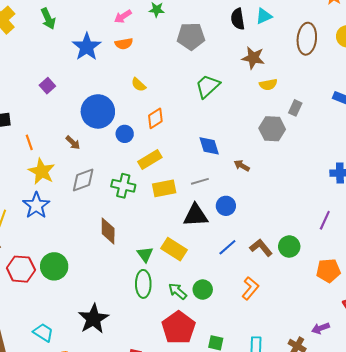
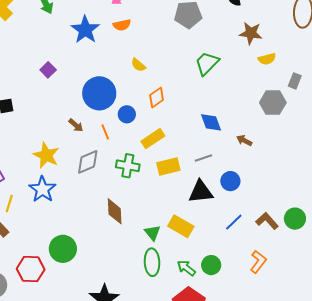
orange line: (29, 142) -> (105, 132), moved
red hexagon: (21, 269) -> (31, 269), moved

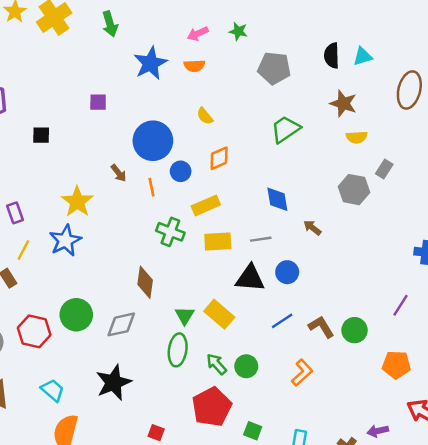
purple square: (48, 70) -> (98, 102), turned 35
gray diamond: (88, 162) -> (121, 324), moved

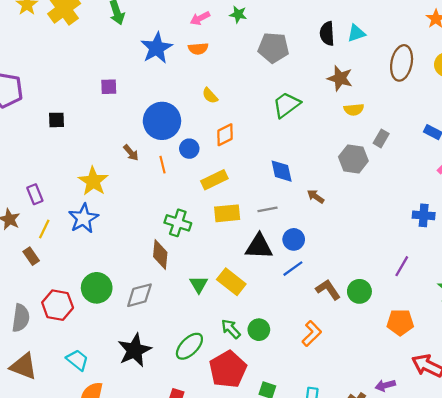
green cross: (170, 232) -> (178, 223), moved
blue line: (282, 321) -> (293, 269), moved
green ellipse: (178, 350) -> (189, 346), moved, turned 40

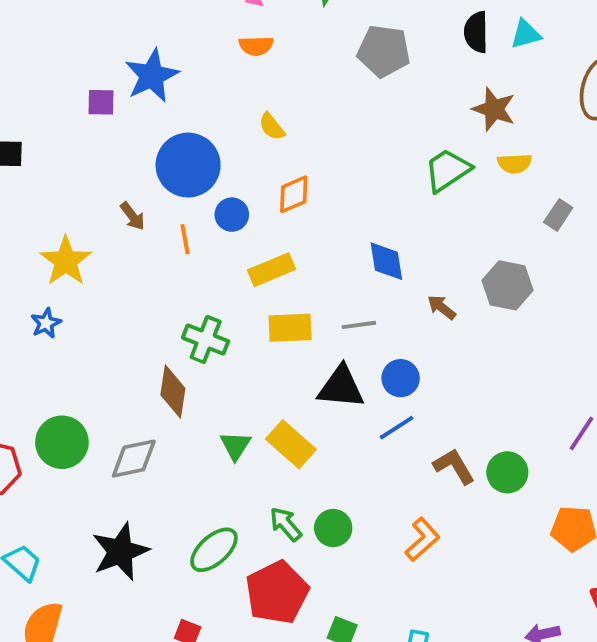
blue star: (157, 48) -> (152, 76), moved
green trapezoid: (286, 105) -> (447, 170), moved
gray hexagon: (353, 159) -> (508, 285), moved
blue star: (83, 218) -> (46, 323), size x0.6

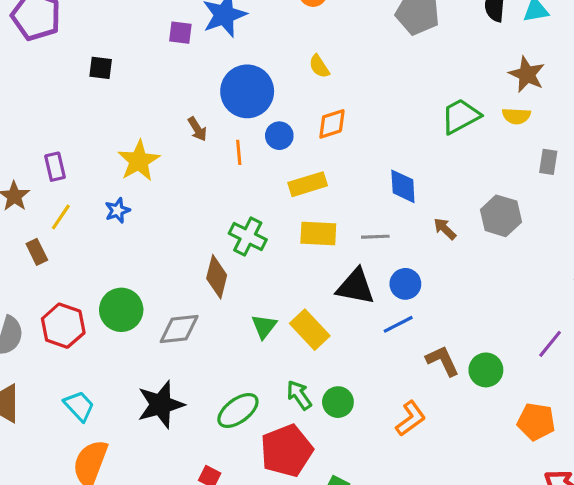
brown star: (494, 109) -> (527, 74), moved
gray rectangle: (558, 215) -> (548, 162), turned -30

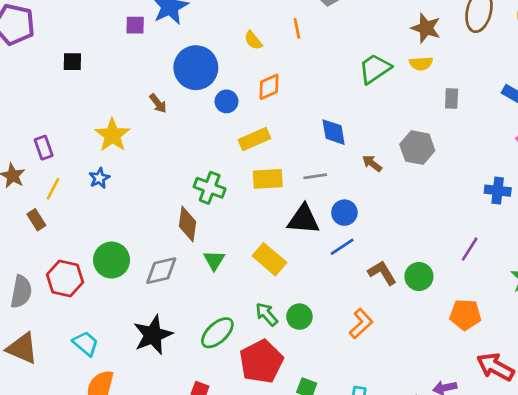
orange line: (239, 152) -> (297, 28), moved
green triangle: (264, 326) -> (214, 260), moved

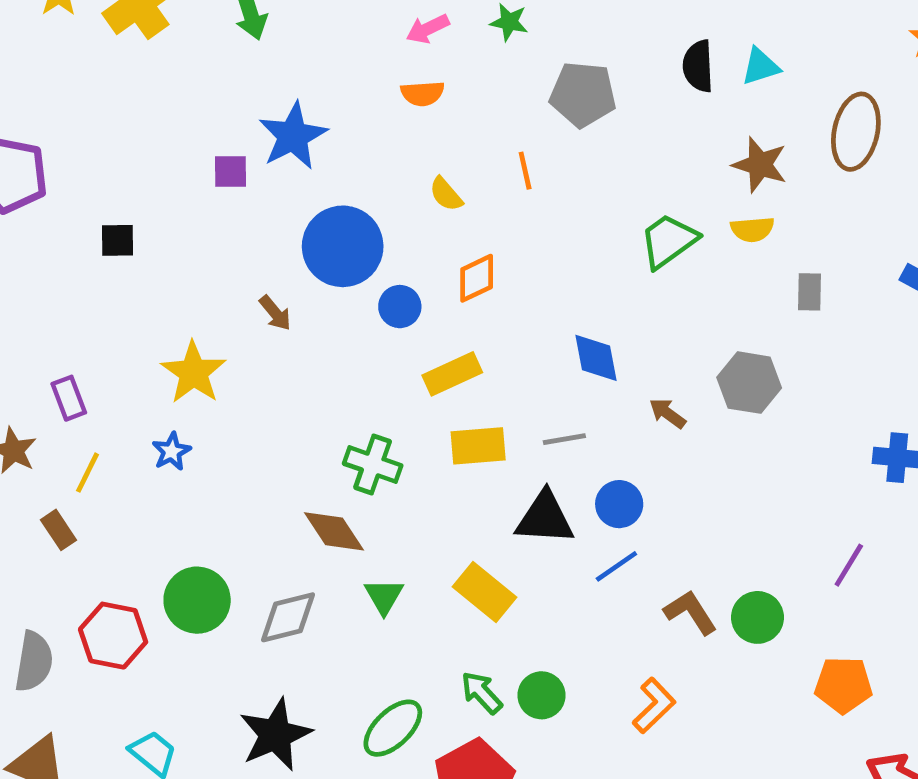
brown diamond: (188, 224) -> (334, 531), turned -40

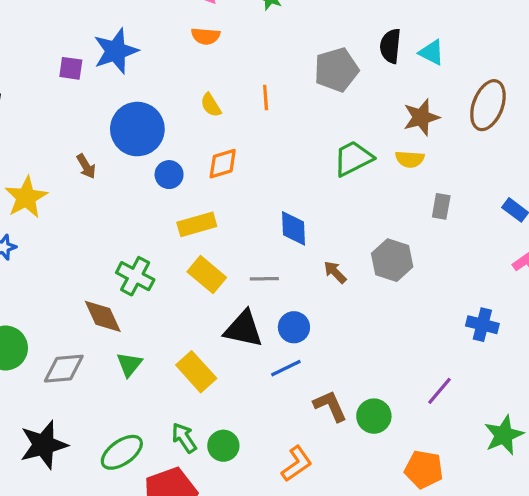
cyan triangle: (760, 66) -> (431, 52), turned 36
gray pentagon: (583, 94) -> (336, 70), moved, turned -30
brown star: (760, 165) -> (421, 117), turned 30
yellow rectangle: (478, 446) -> (207, 275), turned 36

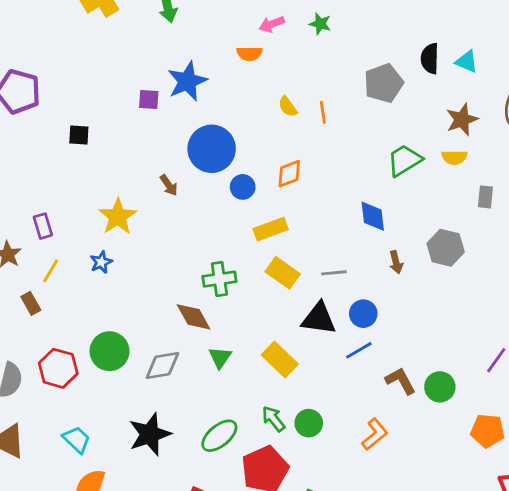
orange semicircle: (206, 36) -> (249, 54), moved
yellow semicircle: (211, 105) -> (288, 107), moved
blue diamond: (293, 228) -> (373, 216), moved
brown arrow: (335, 272) -> (396, 262), turned -145
green cross: (135, 276) -> (219, 279), turned -32

